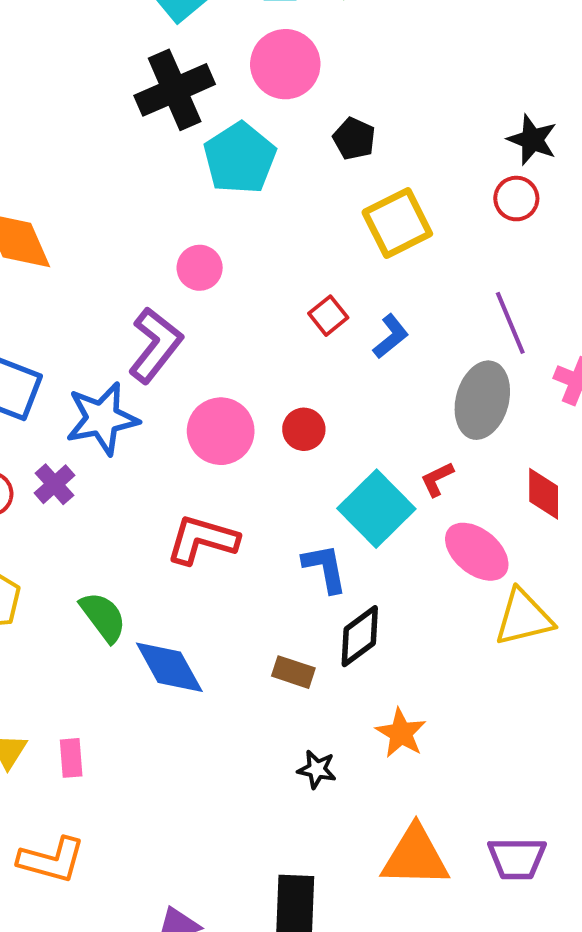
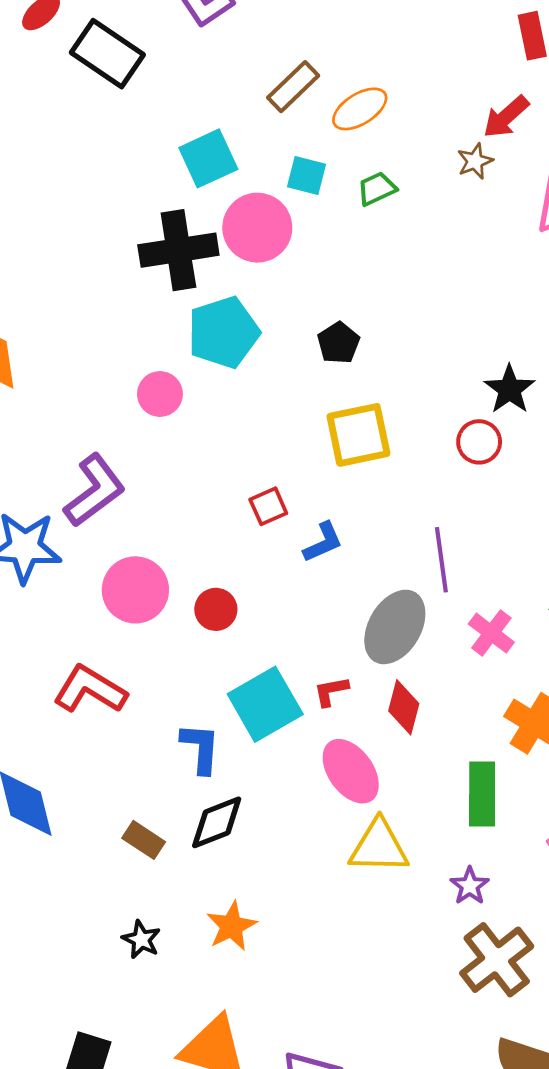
pink circle: (285, 64) -> (257, 228), moved
pink circle: (200, 268) -> (160, 394), moved
red diamond: (544, 494) -> (404, 707), moved

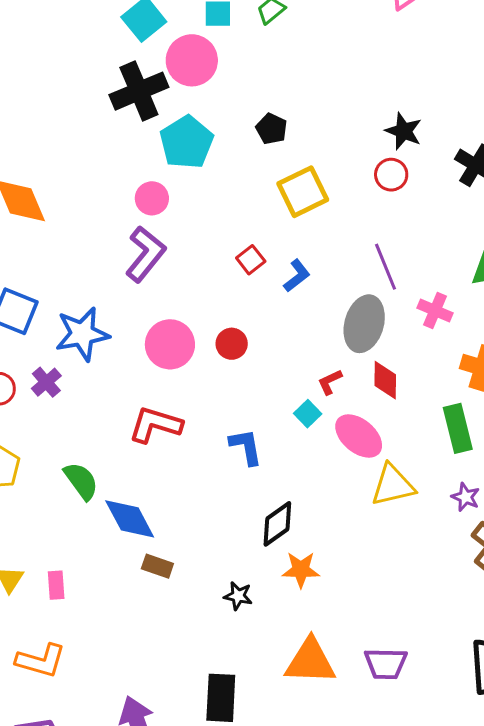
purple L-shape: (95, 490) -> (146, 254), moved
cyan square: (265, 704) -> (308, 414), moved, size x0.5
black diamond: (217, 822) -> (277, 524), moved
brown rectangle: (144, 840) -> (157, 566), moved
orange star: (231, 926) -> (301, 570), turned -30

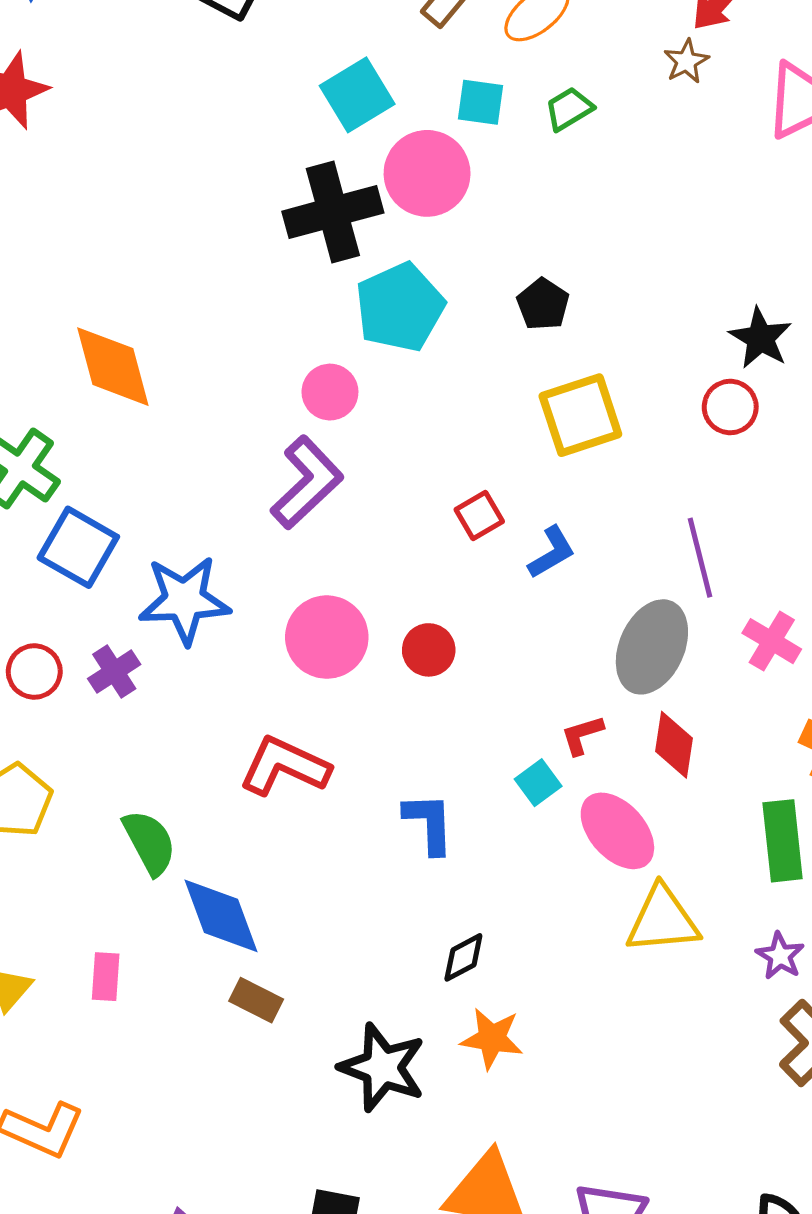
black diamond: (277, 524) -> (463, 957), size x0.7
pink rectangle: (56, 585) -> (106, 977), moved
black star: (238, 596) -> (382, 1067), size x1.8

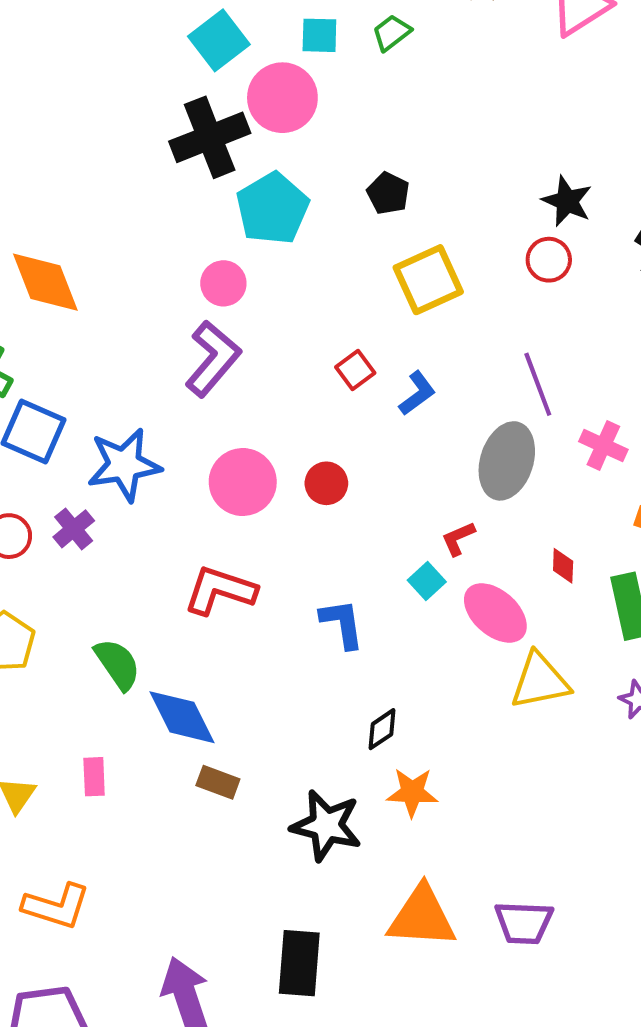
red diamond: (674, 745) -> (563, 566), moved, size x0.7

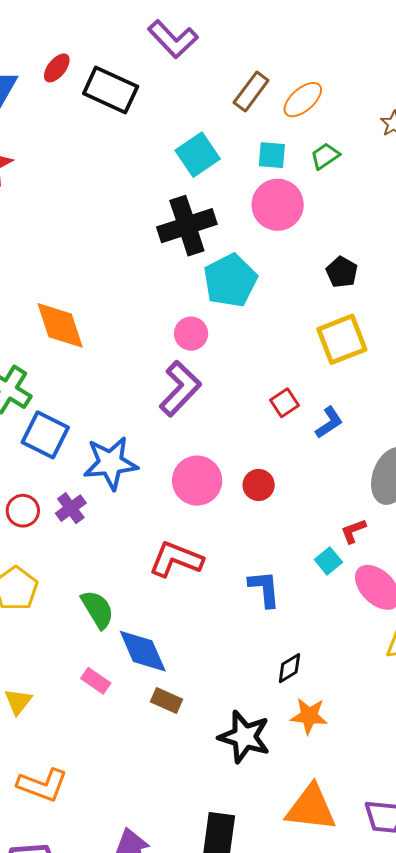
pink circle: (282, 98) -> (278, 205), moved
black pentagon: (388, 193) -> (342, 272), moved
pink rectangle: (94, 777) -> (96, 681), moved, turned -56

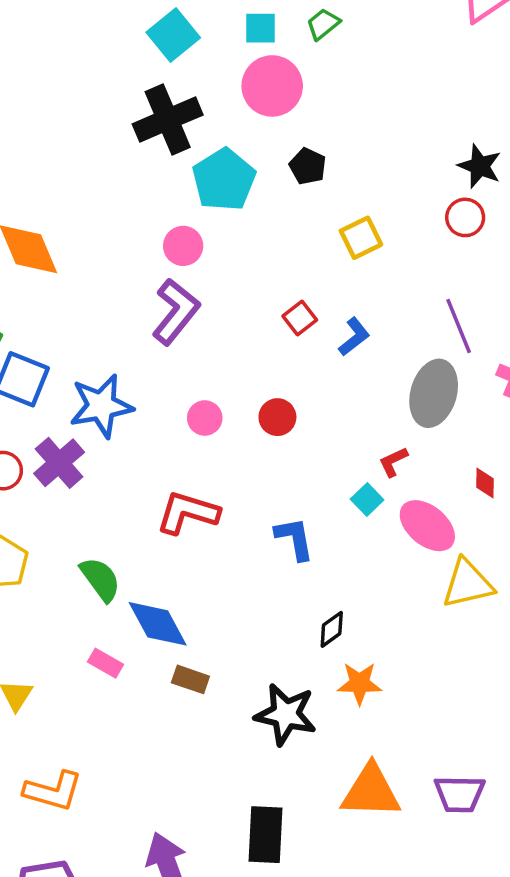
black pentagon: (342, 272) -> (308, 166), moved
yellow square: (342, 339) -> (361, 238), size x0.7
pink circle: (197, 481) -> (205, 418), size x0.6
purple cross: (71, 508) -> (59, 463), size x1.4

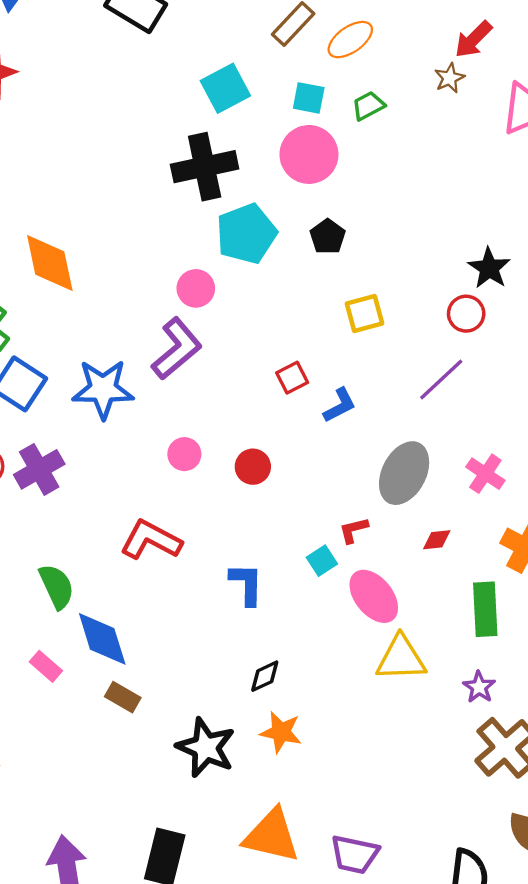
purple line: (459, 326) -> (441, 379), moved, turned 58
blue star: (101, 406) -> (103, 389), moved
red diamond: (485, 483) -> (437, 540), moved, turned 72

